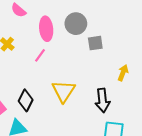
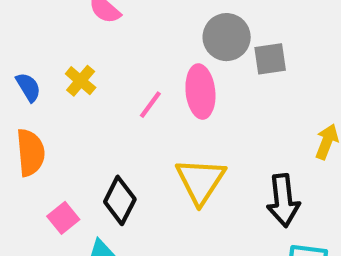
pink ellipse: (46, 29) -> (200, 92), moved
gray square: (95, 43) -> (270, 59), moved

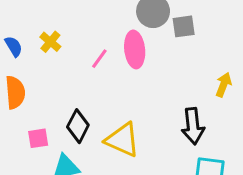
yellow triangle: (200, 181) -> (122, 140), moved, turned -39
pink square: (63, 218) -> (38, 138), turned 30

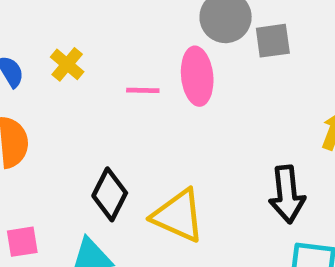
pink line: (99, 59) -> (143, 90), turned 55
pink square: (38, 138) -> (22, 242), moved

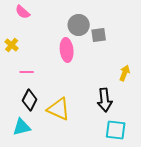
pink line: (143, 90) -> (27, 72), moved

